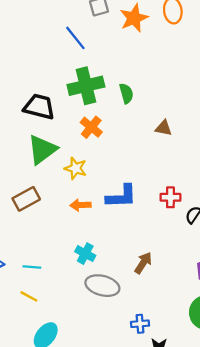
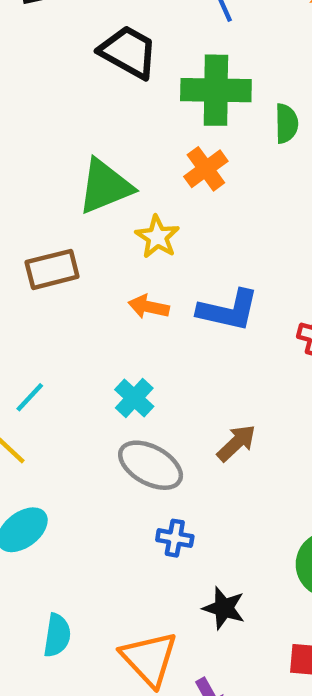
black trapezoid: (39, 107) -> (128, 52), moved
cyan line: (32, 267) -> (30, 397), turned -66
blue cross: (140, 324) -> (175, 538), moved

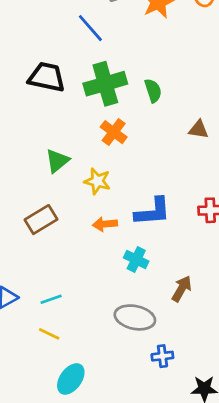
green triangle: (105, 186) -> (57, 161), size x0.7
cyan line: (30, 397) -> (51, 299), turned 45
cyan cross: (134, 398) -> (136, 259), moved

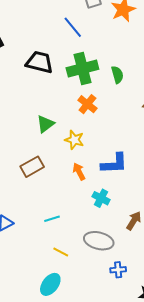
orange arrow: (105, 224) -> (79, 172), turned 66
cyan line: (51, 299) -> (52, 219), moved
yellow line: (49, 334) -> (61, 252), moved

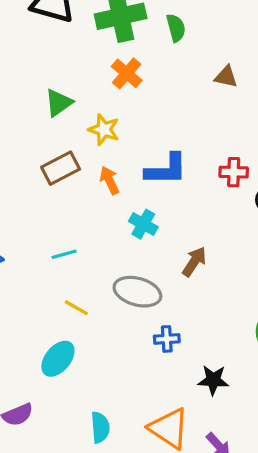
brown rectangle: (32, 167) -> (61, 168), moved

